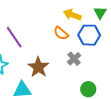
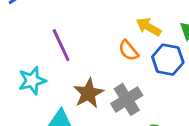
gray cross: (74, 59) -> (127, 99), moved, size x1.5

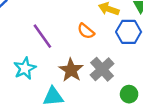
orange semicircle: (128, 50) -> (86, 31), moved

